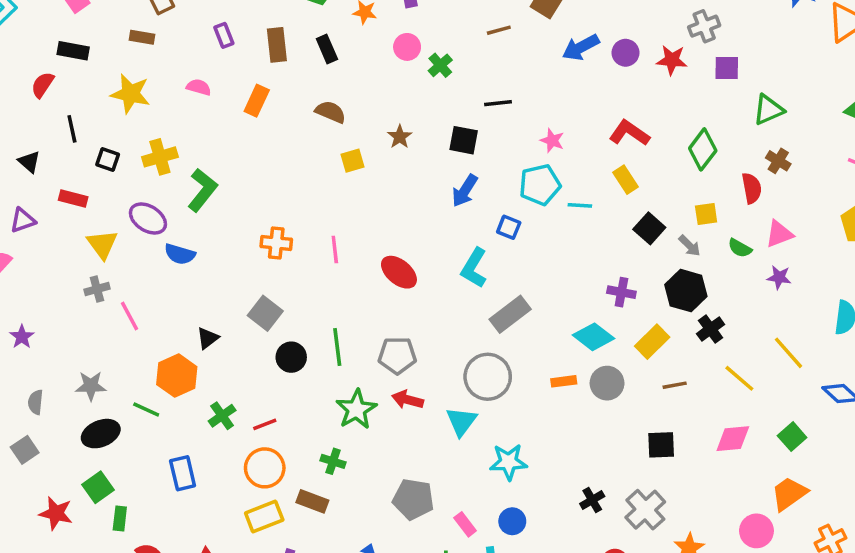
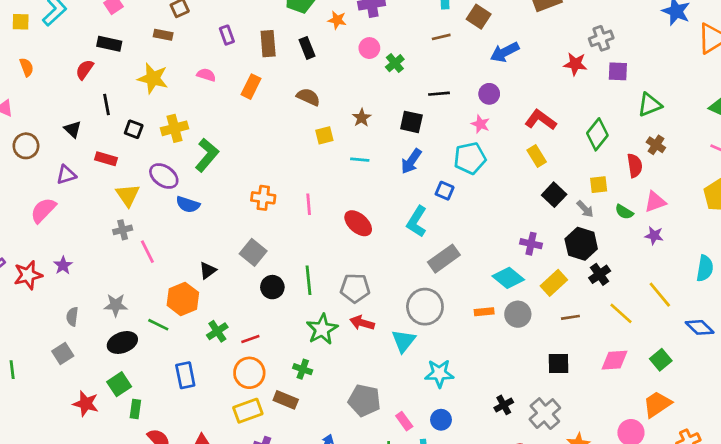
purple circle: (626, 53) -> (489, 94), moved
cyan line: (580, 205) -> (360, 160), moved

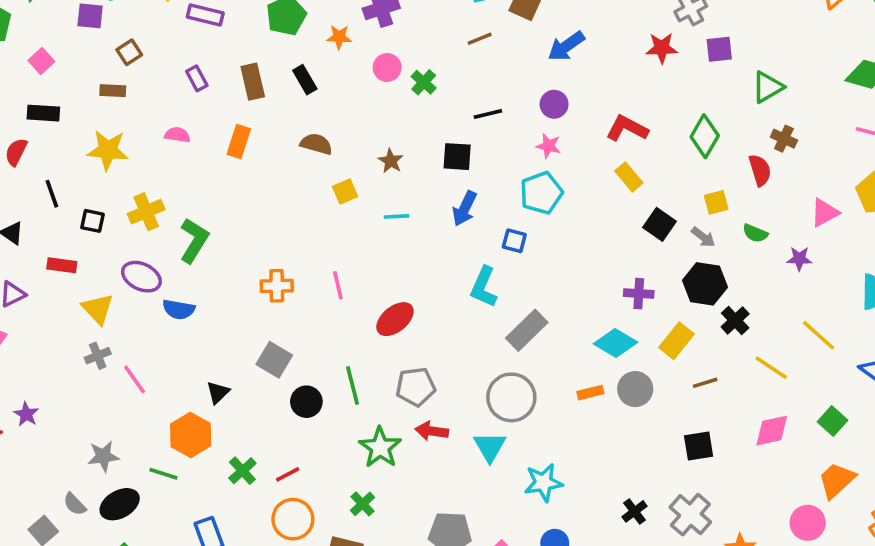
pink triangle: (655, 202) -> (825, 213), moved
red ellipse: (358, 223) -> (395, 319), moved, turned -72
gray semicircle: (72, 317) -> (75, 504), moved, turned -42
green cross: (303, 369) -> (362, 504), turned 36

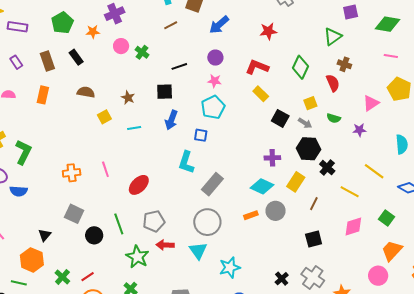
red star: (662, 48) -> (268, 31), moved
purple square: (719, 49) -> (351, 12), moved
brown line: (705, 383) -> (314, 204), turned -40

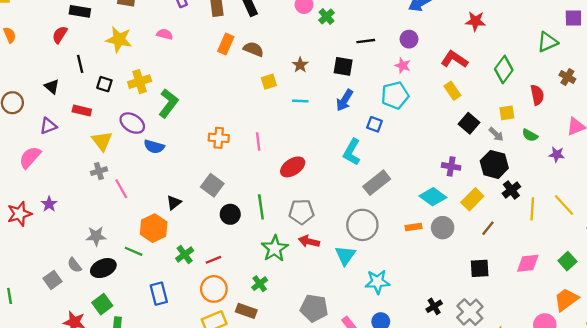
brown cross: (344, 64) -> (567, 77), moved
orange rectangle: (43, 95) -> (226, 44), moved
yellow line: (350, 192) -> (532, 209), moved, turned 54

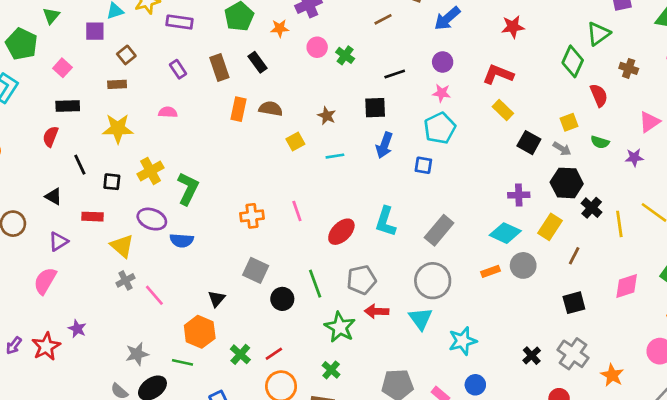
green diamond: (504, 70) -> (573, 61), moved
cyan L-shape: (352, 152) -> (386, 222), moved

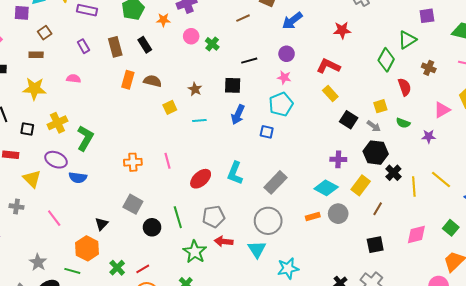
gray cross: (125, 280) -> (16, 207), moved, turned 32
gray star: (137, 354) -> (38, 262), turned -30

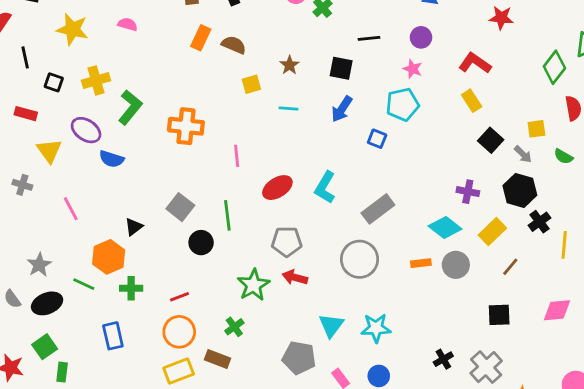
orange cross: (133, 162) -> (186, 126), moved, size x1.4
green line: (178, 217) -> (227, 215), moved
cyan triangle: (257, 249) -> (331, 325), moved
green cross: (117, 268) -> (131, 288), moved, turned 35

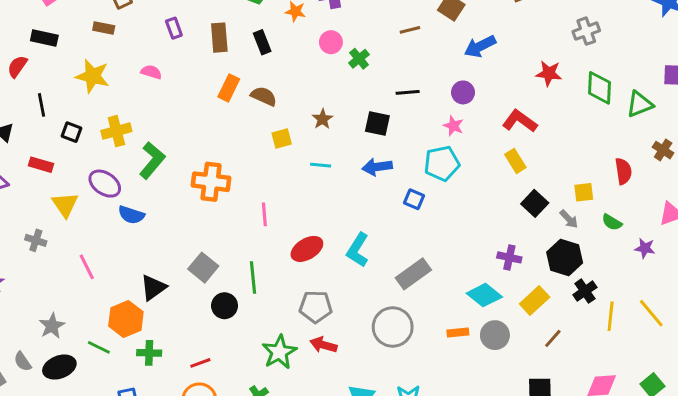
green diamond: (554, 67) -> (600, 88), moved, turned -36
blue arrow: (342, 109) -> (377, 167), turned 48
black triangle: (134, 227) -> (153, 288), size x1.4

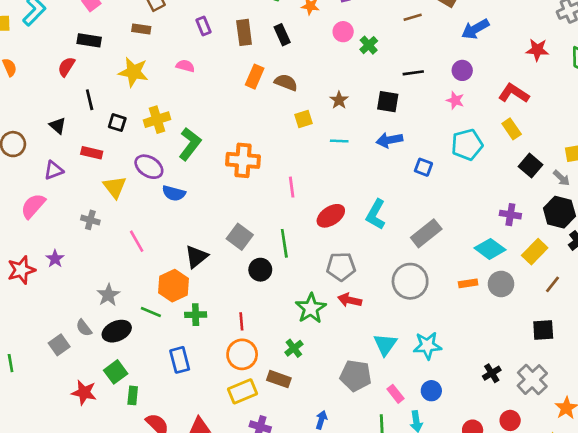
cyan pentagon: (442, 163) -> (467, 145), moved
red line: (200, 363) -> (241, 321), turned -72

